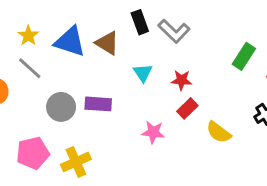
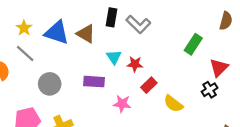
black rectangle: (140, 22) -> (112, 17), turned 30
red star: (181, 80) -> (135, 64), moved
purple rectangle: (98, 104) -> (94, 82), moved

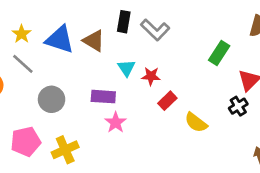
pink star: (122, 104) -> (116, 122), moved, turned 30

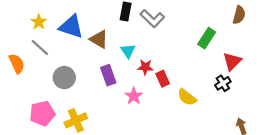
brown triangle: (94, 41) -> (99, 39), moved
red star: (151, 76) -> (145, 67), moved
purple rectangle: (103, 97) -> (108, 75), turned 66
red rectangle: (167, 101) -> (163, 79), turned -70
pink star: (116, 122) -> (134, 96), moved

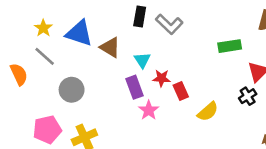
green rectangle: (207, 38) -> (230, 46), turned 48
purple rectangle: (108, 75) -> (135, 87), moved
yellow semicircle: (187, 97) -> (208, 112), turned -78

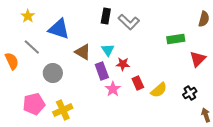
yellow star: (43, 28) -> (28, 16), moved
brown triangle: (110, 47) -> (83, 52), moved
red rectangle: (181, 91) -> (138, 83), moved
black cross: (248, 96) -> (190, 93), moved

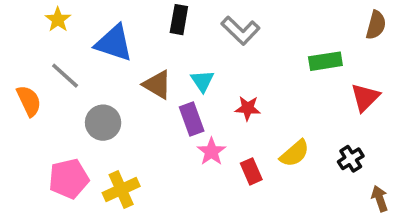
black rectangle: (106, 16) -> (179, 20), moved
red star: (123, 64) -> (248, 108), moved
red rectangle: (138, 83) -> (251, 171), moved

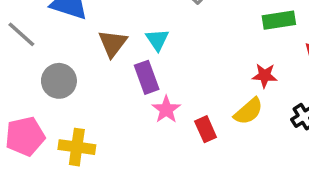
brown triangle: (157, 85) -> (113, 43), turned 36
red star: (248, 108) -> (265, 75), moved
yellow cross: (121, 190) -> (77, 147), turned 32

